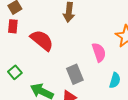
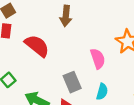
cyan semicircle: (115, 80) -> (102, 92), moved

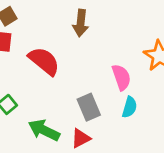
cyan semicircle: (102, 92) -> (129, 107), moved

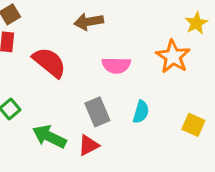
brown arrow: (81, 23) -> (89, 22), turned 75
pink semicircle: (121, 77) -> (116, 65), moved, turned 110

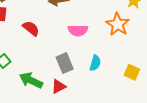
red semicircle: (49, 62) -> (31, 28), size x0.7

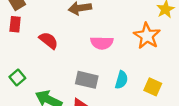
gray rectangle: (65, 63) -> (87, 80), turned -54
yellow square: (132, 72) -> (153, 87), moved

